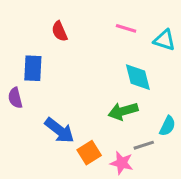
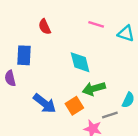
cyan diamond: (138, 77) -> (80, 62), moved
orange square: (89, 153) -> (74, 106), moved

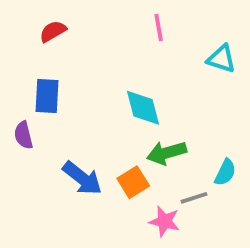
pink line: (96, 24) -> (159, 27), moved, turned 63
red semicircle: (45, 27) -> (53, 31), moved, turned 84

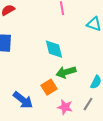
blue arrow: (82, 178) -> (23, 100), moved
gray line: (194, 198) -> (88, 104), moved, turned -40

